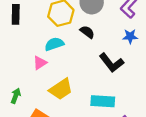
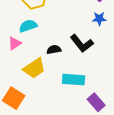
black semicircle: (87, 32) -> (54, 50), moved, turned -48

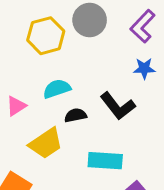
cyan semicircle: (28, 26) -> (57, 89), moved

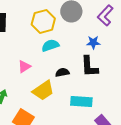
blue star: (144, 68) -> (93, 42), moved
cyan semicircle: (57, 89) -> (50, 45), moved
black L-shape: (118, 106) -> (89, 66), turned 35

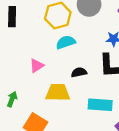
yellow trapezoid: (43, 90) -> (58, 92), turned -145

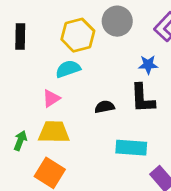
cyan semicircle: (66, 42) -> (68, 69), moved
yellow trapezoid: (58, 92) -> (54, 132), moved

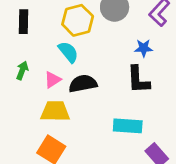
cyan semicircle: (68, 69) -> (68, 52), turned 70
black semicircle: (105, 107) -> (83, 84), moved, size x1.5
green arrow: (20, 141) -> (22, 70), moved

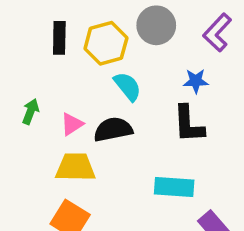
black rectangle: (24, 22) -> (59, 38), moved
cyan semicircle: (68, 52) -> (128, 86), moved

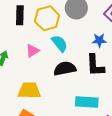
pink triangle: (72, 124) -> (32, 51), moved
black semicircle: (113, 129) -> (65, 69), moved

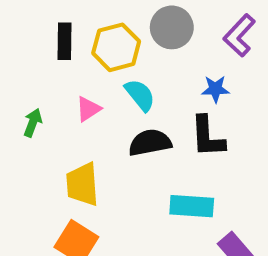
yellow trapezoid: (29, 90) -> (82, 184), turned -95

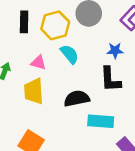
pink triangle: (88, 109) -> (38, 63), turned 49
black semicircle: (150, 143) -> (77, 98), moved
yellow trapezoid: (82, 184) -> (34, 91), moved

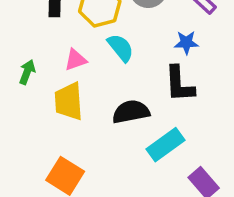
pink triangle: (38, 63) -> (76, 60), turned -35
cyan rectangle: (101, 121) -> (166, 145), turned -40

